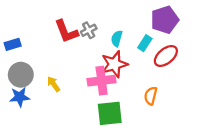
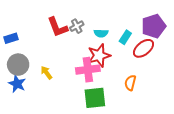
purple pentagon: (165, 20) -> (154, 26), moved
cyan semicircle: (117, 38) -> (101, 33), turned -104
blue star: (20, 97) -> (17, 84), turned 30

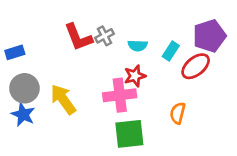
red star: (99, 55) -> (135, 76), size x0.7
yellow arrow: (46, 73) -> (63, 99), size x1.6

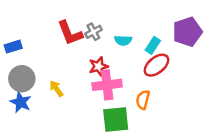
red ellipse: (196, 66) -> (156, 65), moved
red star: (135, 76) -> (98, 66), moved
yellow arrow: (63, 99) -> (56, 89), size x0.6
orange semicircle: (178, 113) -> (143, 100), moved

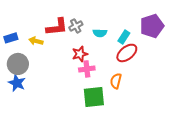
red L-shape: (70, 33) -> (57, 27), turned -75
pink cross: (107, 85) -> (87, 69), size x0.7
yellow arrow: (56, 89) -> (36, 41), moved, turned -40

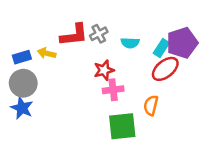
purple pentagon: (152, 26) -> (182, 43), moved
blue rectangle: (11, 38) -> (22, 57), moved

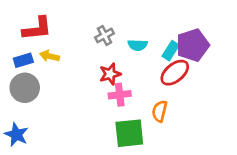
red L-shape: (74, 35) -> (37, 29), moved
blue star: (22, 108) -> (16, 135), moved

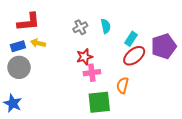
cyan semicircle: (138, 45) -> (106, 26), moved, turned -104
purple pentagon: (193, 45) -> (164, 46), moved

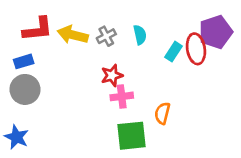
yellow arrow: (38, 43) -> (73, 35), moved, size x1.5
purple pentagon: (164, 46) -> (216, 32), moved
red ellipse: (134, 56) -> (196, 49), moved, turned -60

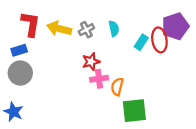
red L-shape: (38, 29) -> (31, 24), turned -75
orange semicircle: (162, 113) -> (117, 87), moved
green square: (132, 136) -> (134, 111), moved

